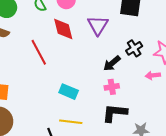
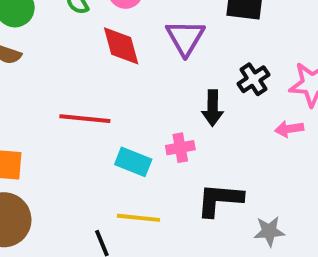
red line: (39, 52) -> (85, 119), moved, turned -55
black arrow: (112, 63) -> (213, 108), turned -48
pink cross: (112, 87) -> (180, 148), moved

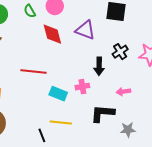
purple triangle: (185, 38) -> (85, 30), turned -40
pink arrow: (289, 129) -> (123, 92), moved

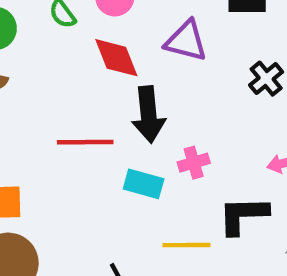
black arrow: (99, 66) -> (148, 114), moved, size x1.4
yellow line: (61, 122) -> (186, 245), moved

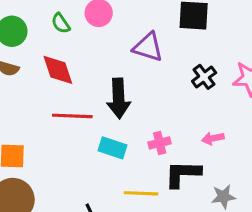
red diamond: (116, 58) -> (58, 70), moved
pink cross: (194, 163) -> (160, 143), moved

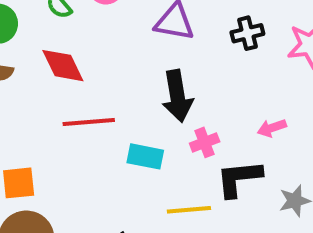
black cross: (204, 77) -> (247, 33), moved, turned 30
black arrow: (119, 98) -> (177, 96), moved

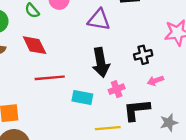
black cross: (247, 33) -> (143, 55), moved

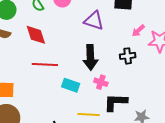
pink arrow: (155, 81) -> (138, 31), moved, turned -32
pink cross: (117, 89) -> (101, 82), turned 32

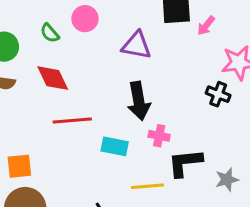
pink arrow: (138, 31) -> (206, 26), moved
black cross: (128, 56) -> (218, 94), moved, turned 35

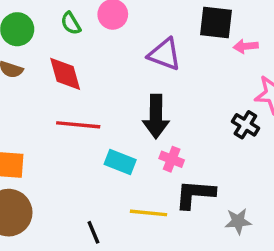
pink arrow: (206, 26) -> (246, 46), turned 35

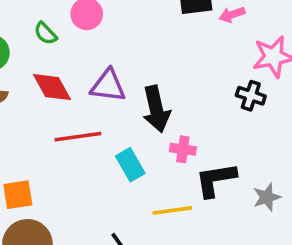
purple triangle: (165, 54) -> (108, 86), moved
cyan rectangle: (120, 162) -> (130, 165), turned 52

